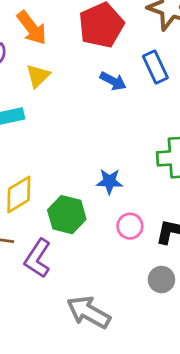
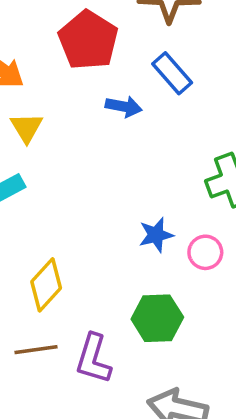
green hexagon: (67, 215) -> (157, 318), moved
pink circle: (130, 226) -> (205, 252), moved

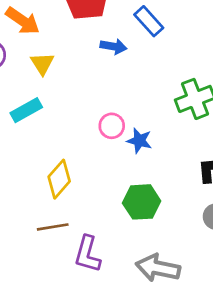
blue star: (156, 235) -> (139, 141), turned 30
pink circle: (205, 252) -> (112, 126), moved
purple L-shape: (93, 359) -> (87, 254), moved

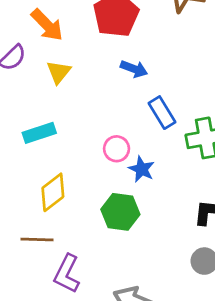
blue rectangle: (149, 21) -> (162, 113), moved
cyan rectangle: (26, 110) -> (39, 133), moved
green hexagon: (142, 202) -> (120, 212), moved

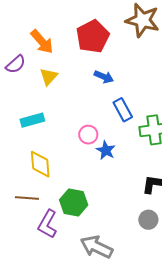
yellow diamond: (53, 192) -> (40, 164), turned -60
green hexagon: (120, 212) -> (74, 202), moved

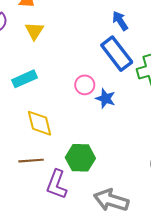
blue arrow: (104, 77) -> (120, 21), moved, turned -138
blue rectangle: (123, 110) -> (117, 54), size x1.4

